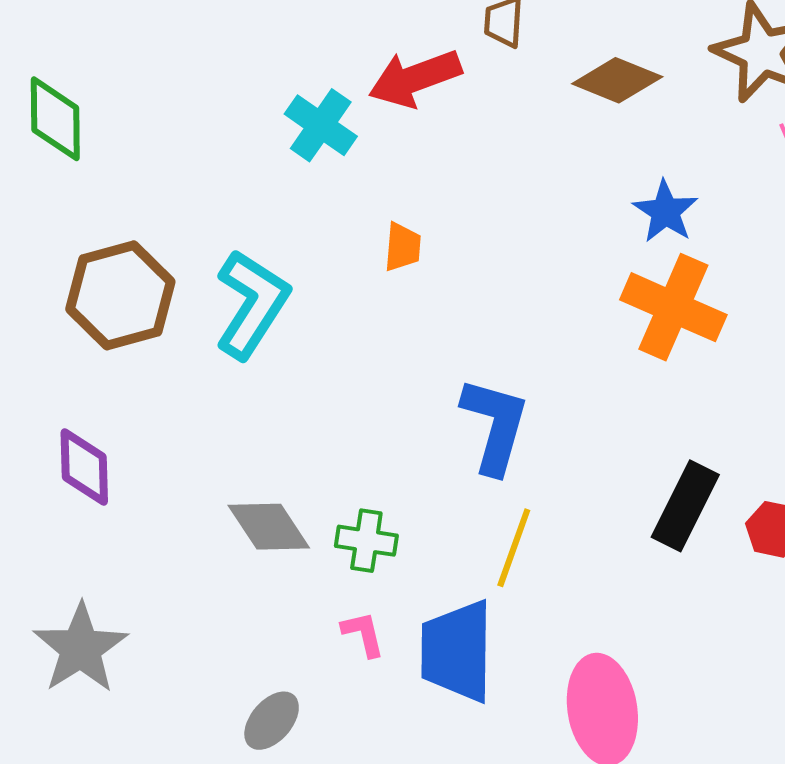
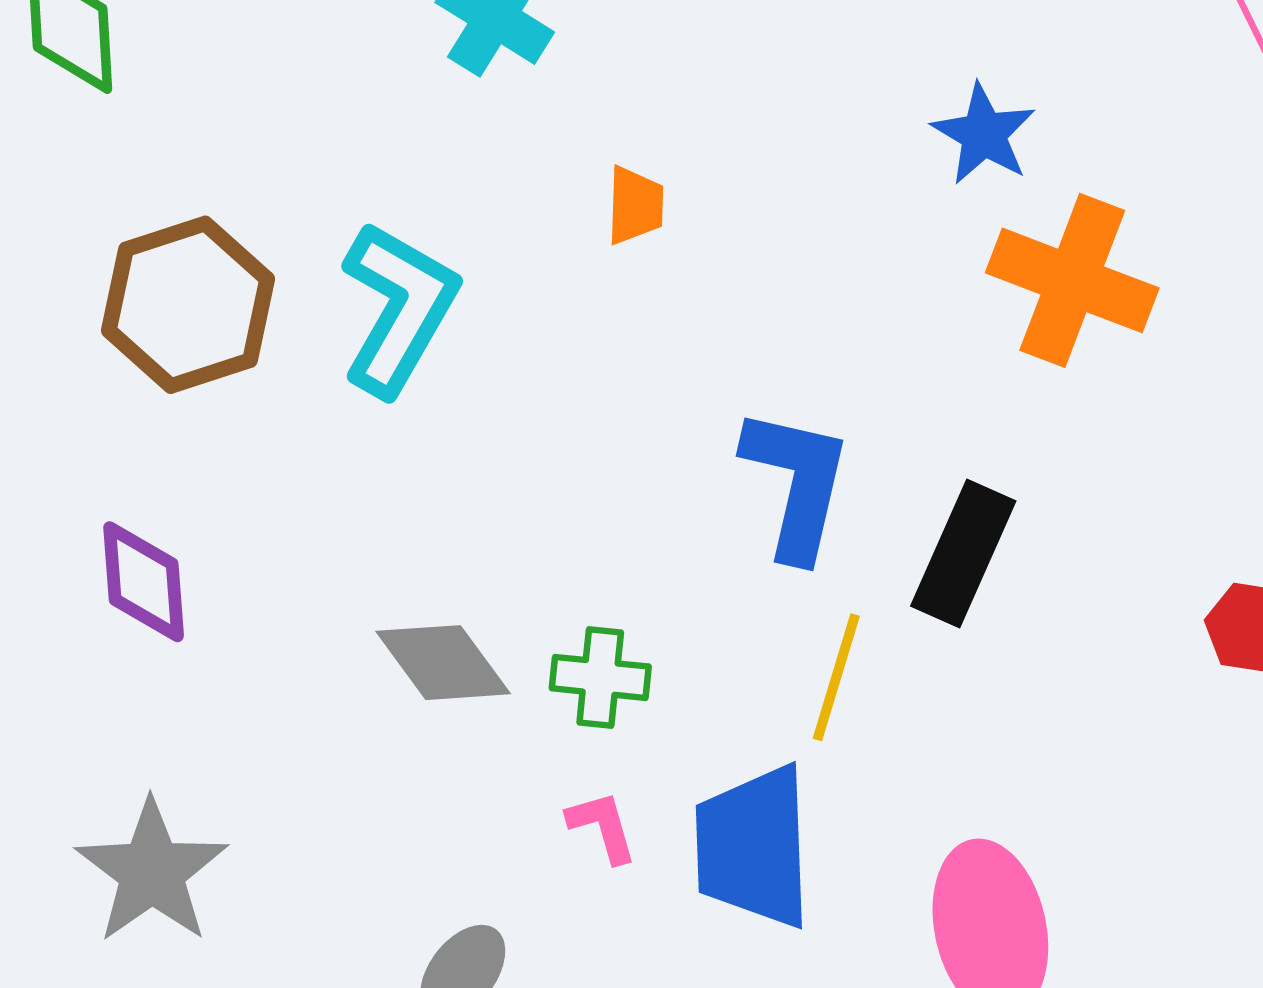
blue star: (665, 211) -> (984, 134), moved
black rectangle: (685, 506) -> (963, 554), moved

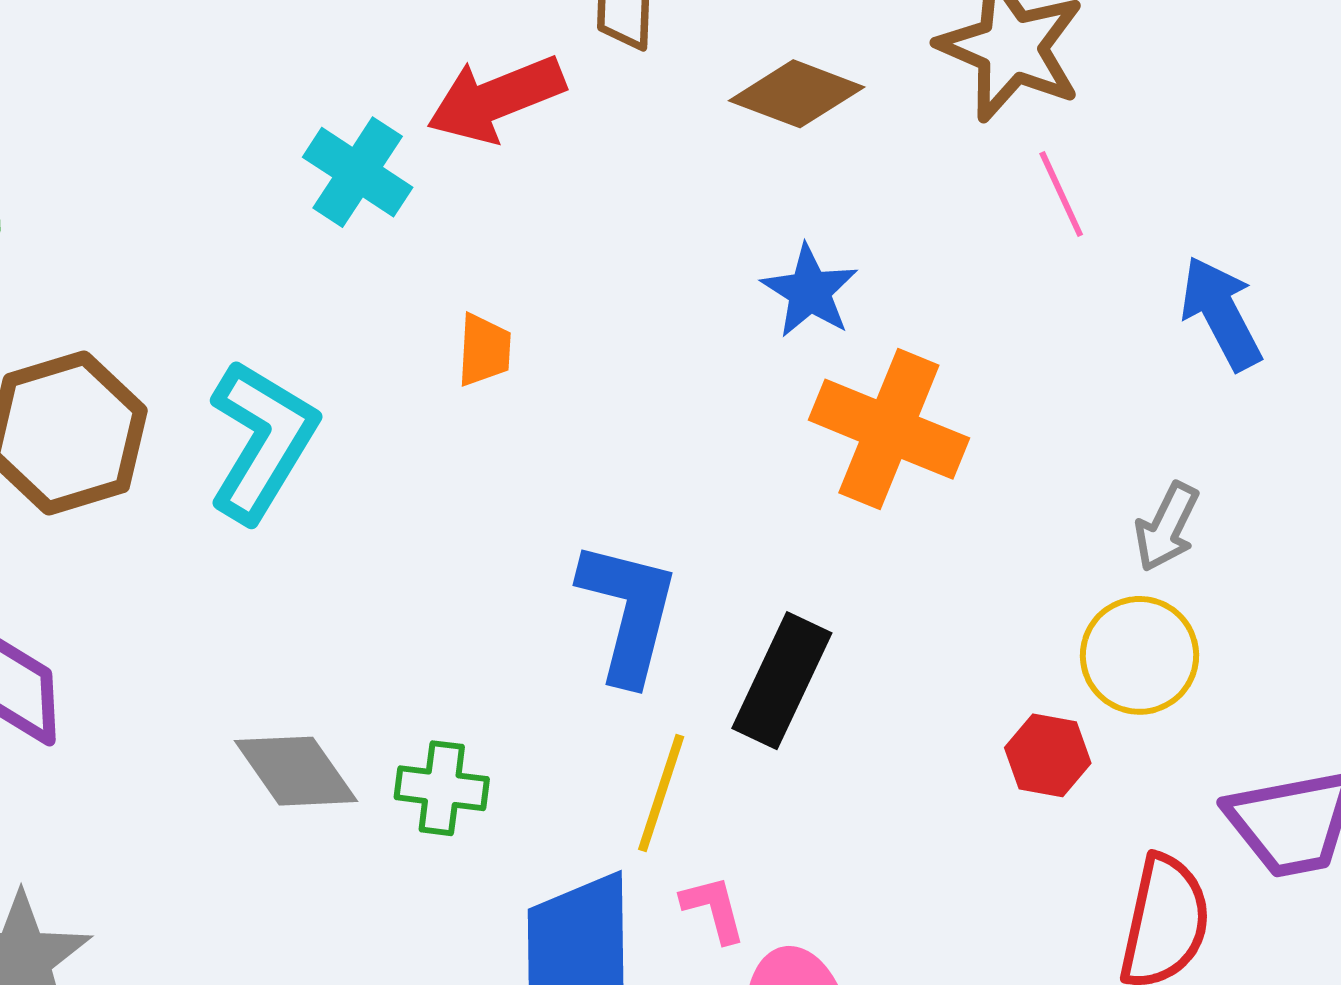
pink L-shape: (602, 827) -> (714, 909), moved

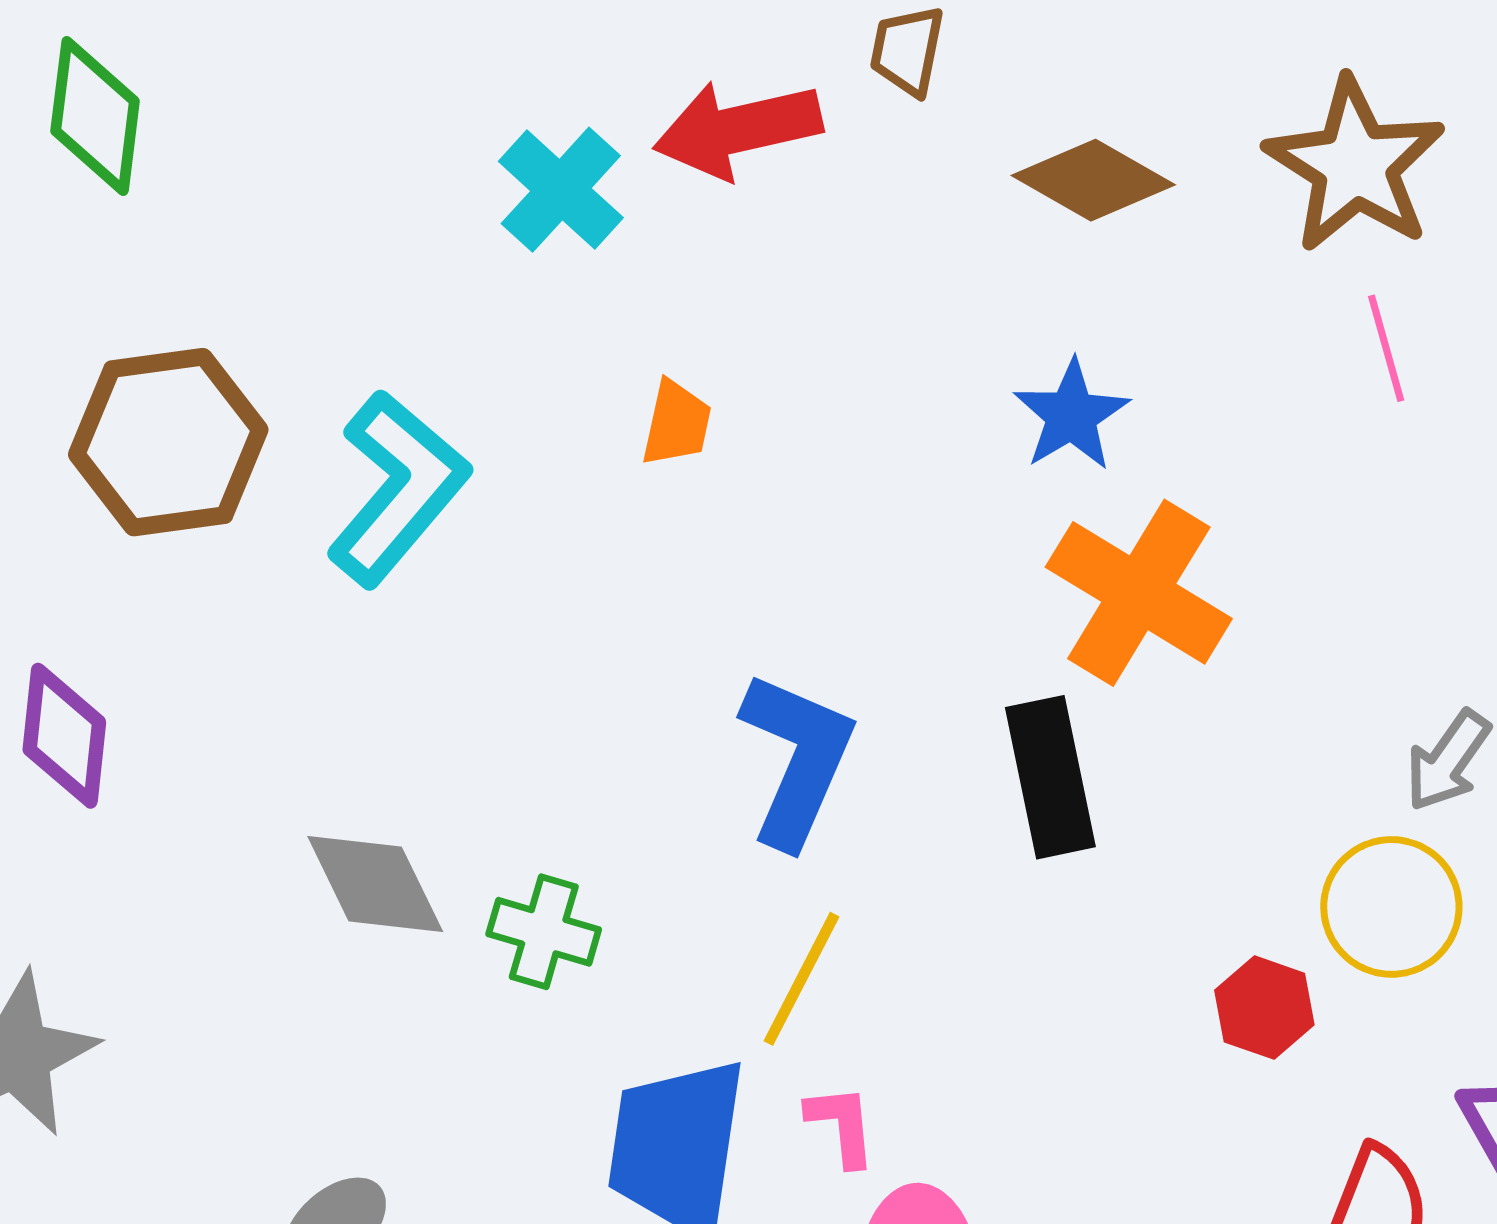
black rectangle: (782, 681) -> (1050, 777), moved, turned -46

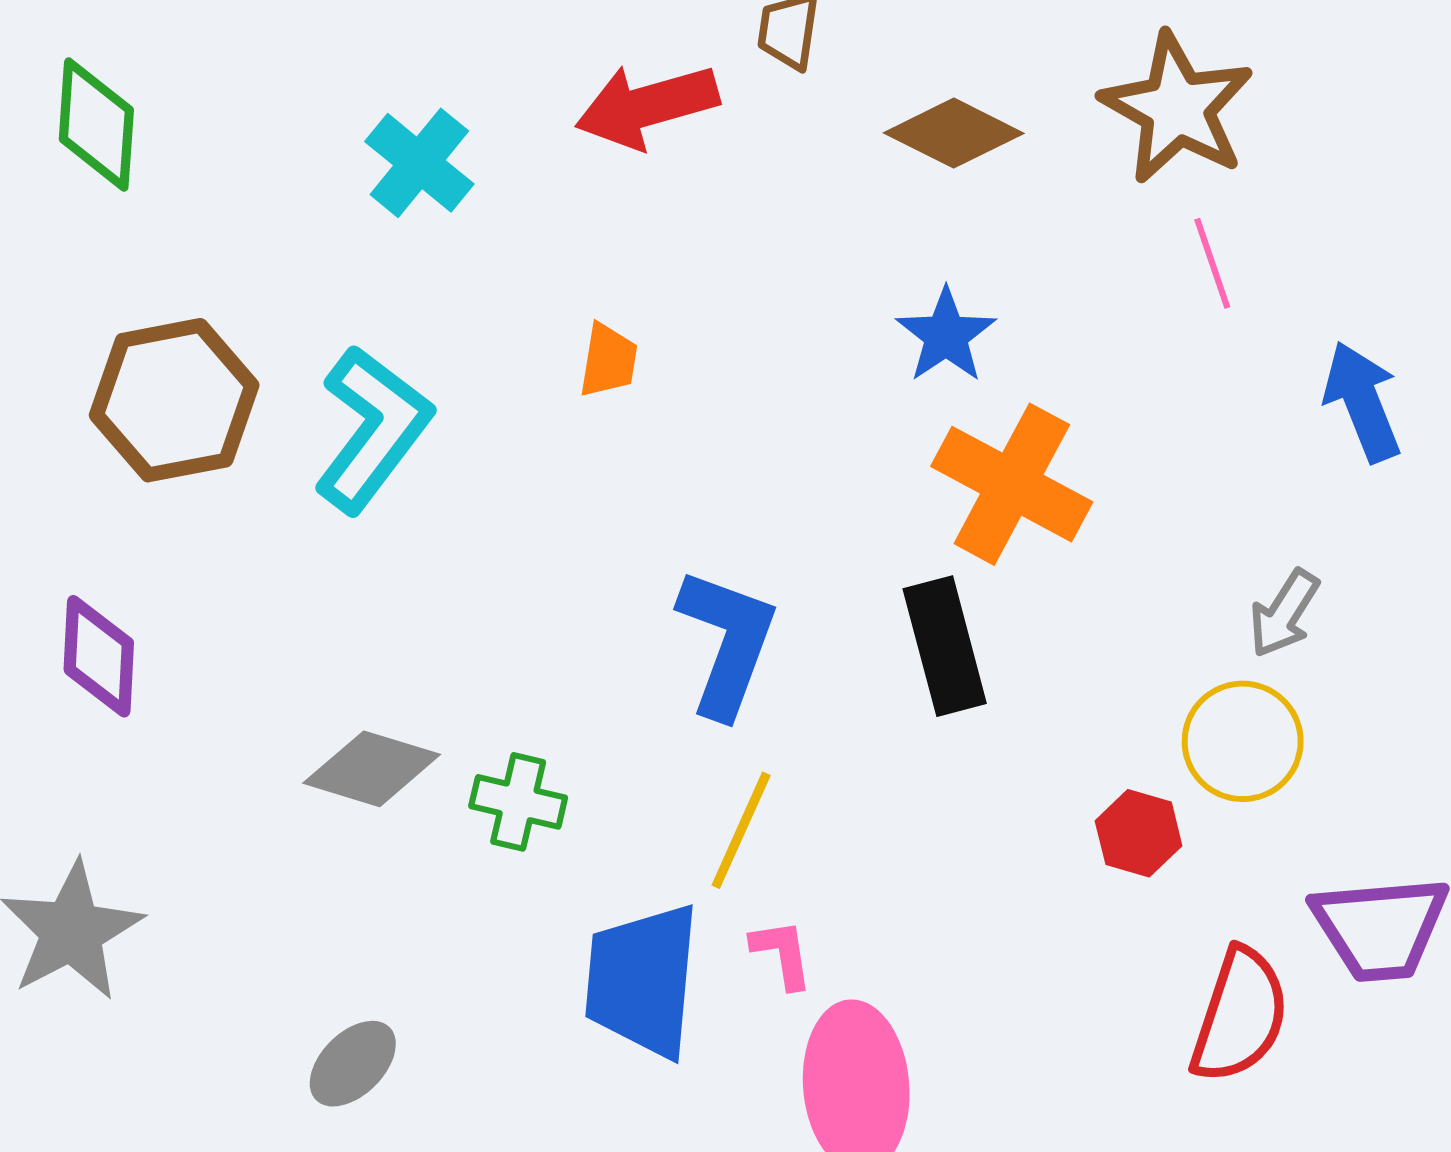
cyan cross: (561, 190) -> (419, 163), moved
gray diamond: (375, 884) -> (372, 769), turned -44

